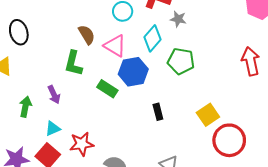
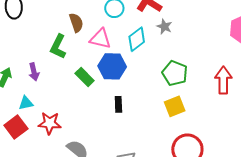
pink triangle: (115, 46) -> (100, 39), turned -30
green pentagon: (181, 61) -> (175, 73), moved
black rectangle: (158, 112) -> (118, 104), moved
yellow square: (208, 115) -> (175, 106), moved

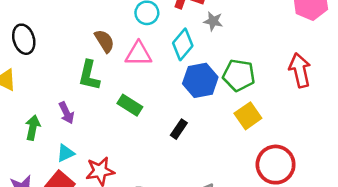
blue hexagon: (112, 66) -> (200, 80), moved
black rectangle: (118, 104) -> (179, 129), turned 49

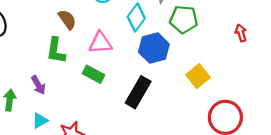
pink triangle: (138, 54) -> (100, 43), moved
red arrow: (300, 70) -> (241, 33), size x0.6
green pentagon: (239, 75) -> (184, 19), moved
black rectangle: (179, 129) -> (138, 92), size x1.8

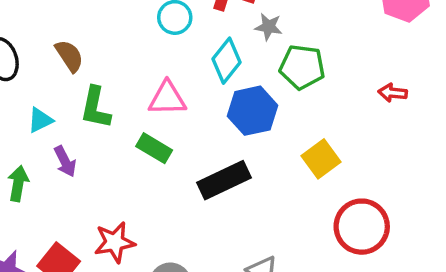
brown semicircle: (67, 19) -> (69, 56), moved
red arrow: (241, 33) -> (393, 93), turned -70
black rectangle: (138, 92) -> (224, 180), turned 32
cyan triangle: (40, 121) -> (40, 120), moved

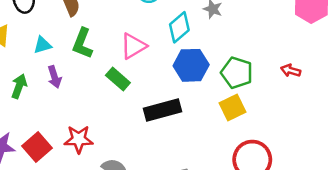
green pentagon: (302, 67) -> (237, 73), moved
pink triangle: (167, 98) -> (133, 46), turned -40

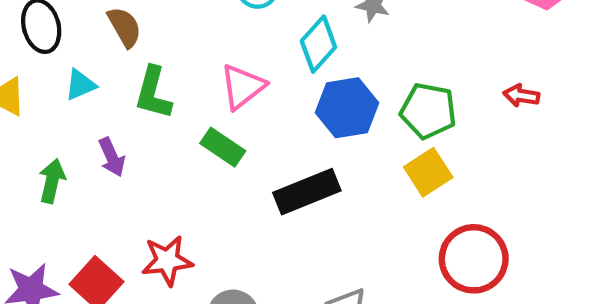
cyan triangle: (42, 45) -> (80, 85), moved

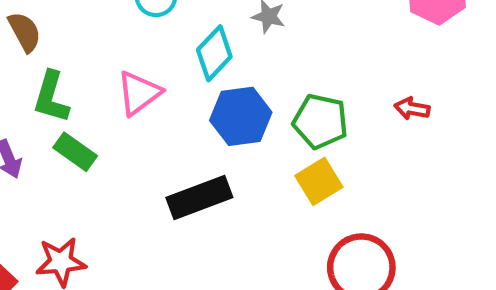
green rectangle: (223, 147) -> (75, 152), moved

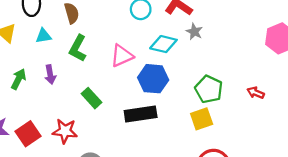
cyan diamond: (214, 53) -> (163, 44), turned 48
blue hexagon: (241, 116) -> (153, 79), moved
green rectangle: (75, 152) -> (91, 98), moved

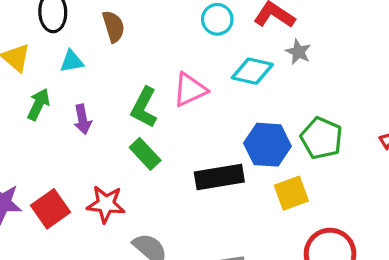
green L-shape: (78, 48) -> (144, 107), moved
green arrow: (19, 79) -> (39, 104), moved
blue hexagon: (153, 79) -> (267, 145), moved
yellow square: (202, 119) -> (291, 193), moved

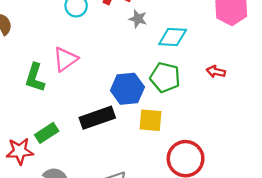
cyan diamond: (252, 71) -> (173, 37), moved
green rectangle: (145, 154) -> (47, 133), moved, turned -70
yellow square: (291, 193) -> (150, 120), turned 35

